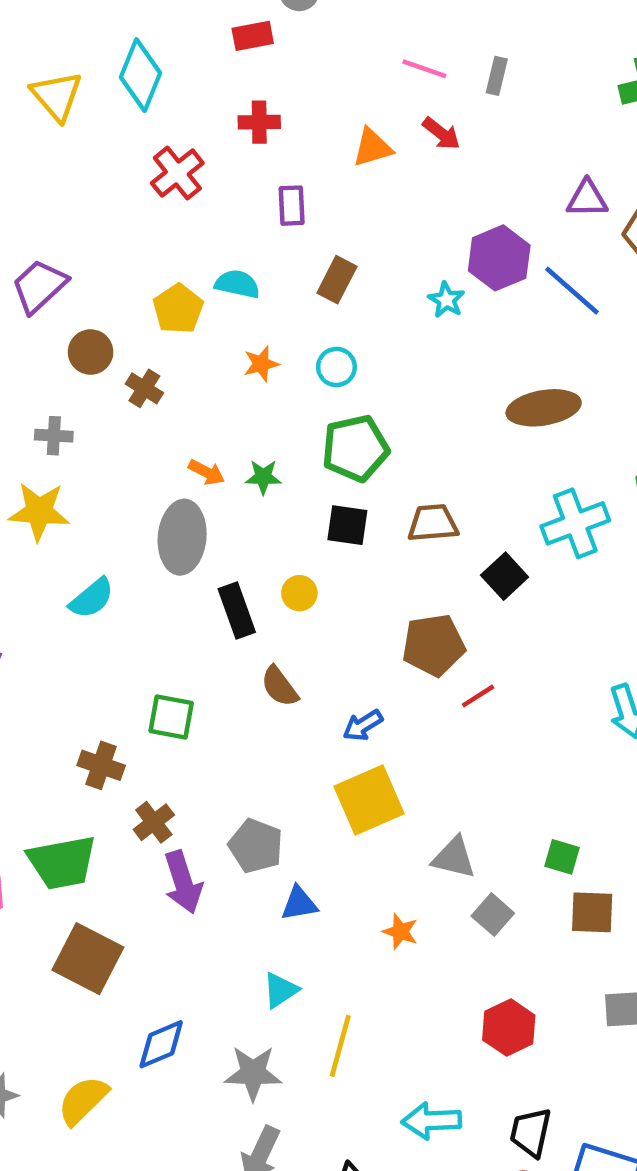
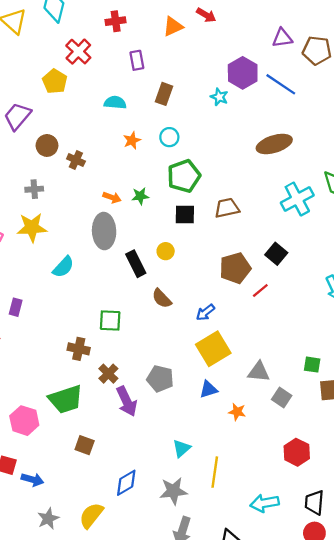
yellow pentagon: (178, 309) -> (55, 81), moved
black square: (505, 576) -> (276, 254), moved
blue triangle: (299, 904) -> (208, 389), moved
brown square: (88, 959) -> (85, 445), size x0.6

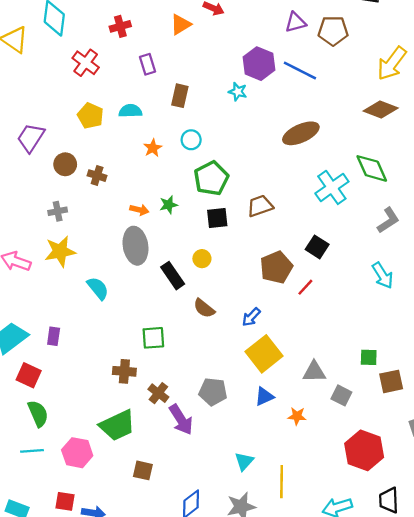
yellow pentagon: (55, 81) -> (90, 116), moved
cyan semicircle: (63, 267) -> (98, 288), turned -75
red hexagon: (297, 452) -> (364, 450), size x1.4

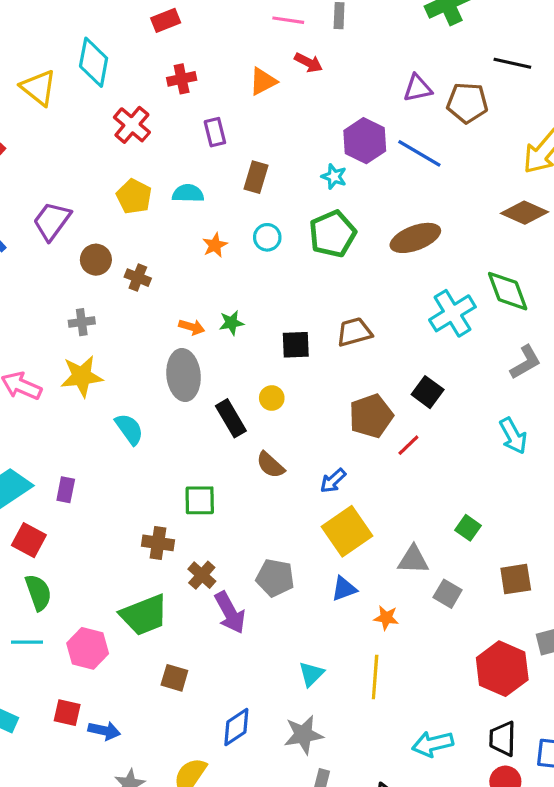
green pentagon: (211, 178) -> (332, 234), moved
green square: (369, 357) -> (468, 528), moved, turned 30
red hexagon: (364, 450) -> (502, 669), moved
yellow line: (282, 482) -> (375, 677), moved

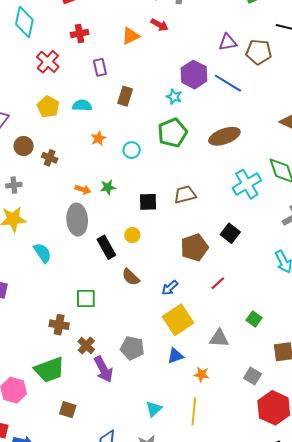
cyan circle: (267, 237) -> (132, 150), moved
red line: (408, 445) -> (218, 283), moved
gray square: (448, 594) -> (253, 376), moved

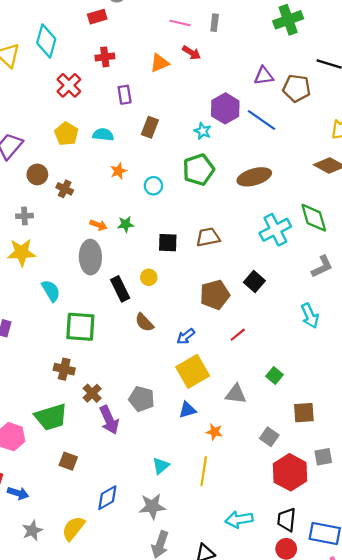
green square: (86, 298) -> (80, 327), moved, size x1.4

